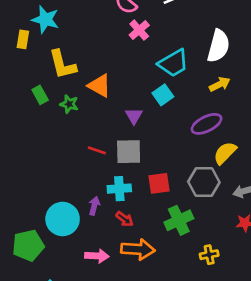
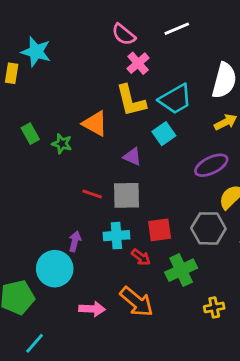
yellow L-shape: (63, 64) -> (131, 101), moved
purple triangle: (134, 116) -> (132, 157), turned -36
purple arrow: (94, 206) -> (75, 241), moved
red arrow: (125, 219) -> (141, 257), moved
orange arrow: (138, 249) -> (137, 302), turned 36

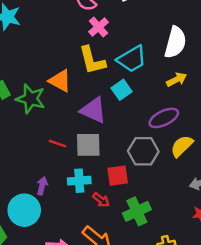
green star: (62, 144) -> (31, 99), size x1.6
purple triangle: (132, 157) -> (93, 110), size x1.6
gray hexagon: (208, 228) -> (143, 151), moved

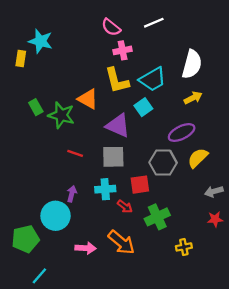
pink cross: (98, 27) -> (123, 50), turned 30
red line: (57, 144) -> (75, 153), moved

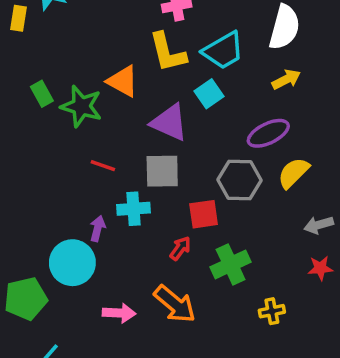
cyan cross: (105, 189) -> (133, 209), moved
red arrow: (125, 207) -> (180, 248), turned -91

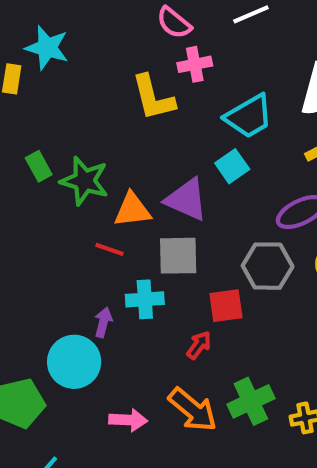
yellow L-shape: (168, 52) -> (153, 98), moved
orange triangle: (123, 81) -> (132, 210), moved, turned -36
green cross: (231, 264) -> (251, 401), moved

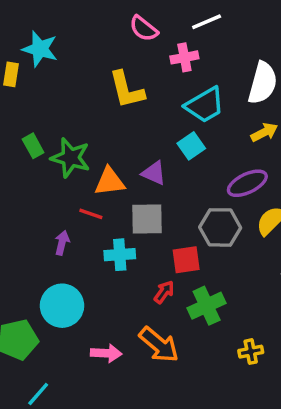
pink cross: (195, 64) -> (184, 57), moved
purple triangle: (186, 200) -> (154, 173), size x0.7
purple arrow: (103, 322) -> (62, 243), moved
green cross: (251, 401) -> (207, 306), moved

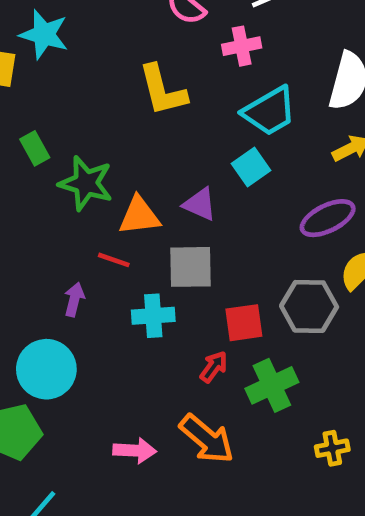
green rectangle: (33, 146) -> (35, 148), moved
gray hexagon: (220, 227) -> (309, 306), moved
cyan circle: (62, 306) -> (46, 369), moved

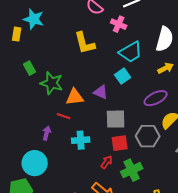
pink cross: (242, 46) -> (119, 24), turned 35
gray square: (190, 267) -> (116, 119), moved

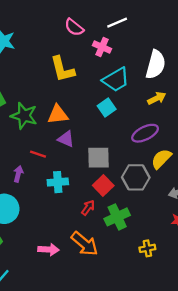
purple triangle: (101, 92) -> (66, 139), moved
orange triangle: (75, 97) -> (58, 115), moved
red square: (120, 143) -> (103, 186), turned -36

